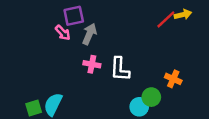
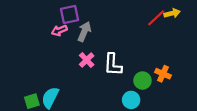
pink arrow: (63, 33) -> (59, 30), turned 112
pink cross: (92, 64) -> (87, 60), turned 35
green circle: (151, 97) -> (142, 81), moved

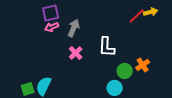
purple square: (70, 14) -> (51, 13), moved
white L-shape: (113, 65) -> (107, 47), moved
orange cross: (163, 74) -> (143, 65), turned 32

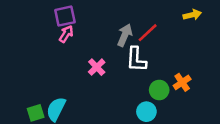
red line: (137, 16) -> (148, 33), moved
pink arrow: (52, 27) -> (66, 34), turned 144
gray arrow: (74, 28) -> (125, 35), moved

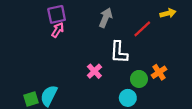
red line: (148, 33) -> (142, 29), moved
gray arrow: (125, 35) -> (106, 18), moved
pink cross: (97, 67) -> (94, 71), moved

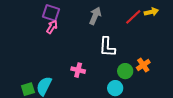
purple square: (57, 14) -> (51, 13), turned 30
red line: (142, 29) -> (133, 17), moved
pink cross: (94, 71) -> (78, 70), moved, turned -32

